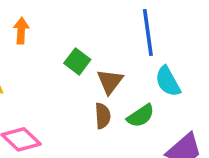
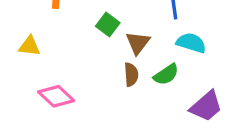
cyan semicircle: (168, 81) -> (191, 43), turned 136

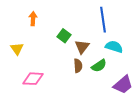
yellow triangle: (29, 46) -> (17, 49), turned 48
pink diamond: (56, 96) -> (33, 79), turned -40

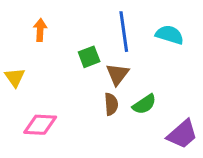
blue line: (103, 20) -> (124, 32), moved
green square: (64, 36) -> (89, 57), turned 32
cyan semicircle: (114, 47) -> (170, 35), moved

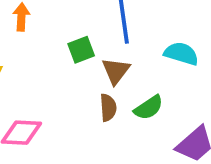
cyan semicircle: (170, 35) -> (181, 54), moved

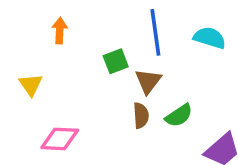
cyan semicircle: (181, 54) -> (210, 38), moved

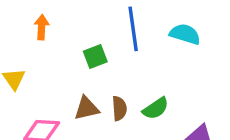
brown triangle: (148, 81) -> (87, 108), moved, turned 40

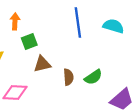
green square: (95, 57) -> (29, 41), moved
brown triangle: (87, 108) -> (42, 64), moved

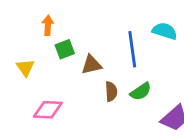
blue line: (78, 23) -> (132, 49), moved
brown triangle: (42, 64) -> (91, 65), moved

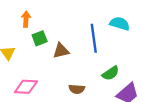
brown semicircle: (111, 91) -> (77, 89), moved, turned 98
green semicircle: (141, 91) -> (111, 73), moved

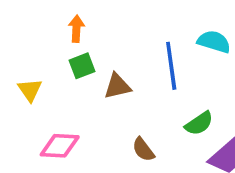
orange arrow: (26, 19) -> (76, 29), moved
brown semicircle: (77, 89) -> (143, 149), turned 49

